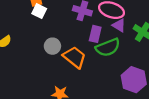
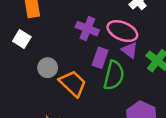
white square: (39, 11) -> (22, 39), moved
green semicircle: (108, 47) -> (114, 75), turned -60

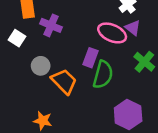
purple cross: (87, 29) -> (51, 25), moved
purple triangle: (130, 50) -> (133, 28), moved

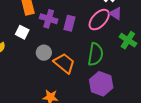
pink ellipse: (112, 33) -> (99, 20), turned -65
purple rectangle: (91, 58) -> (69, 23), moved
purple hexagon: (128, 114) -> (101, 84), moved

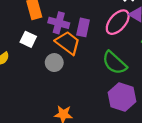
green semicircle: (95, 54) -> (114, 63), turned 125
orange trapezoid: (64, 63) -> (68, 43), moved

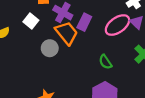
green semicircle: (114, 63) -> (105, 62), size x0.6

